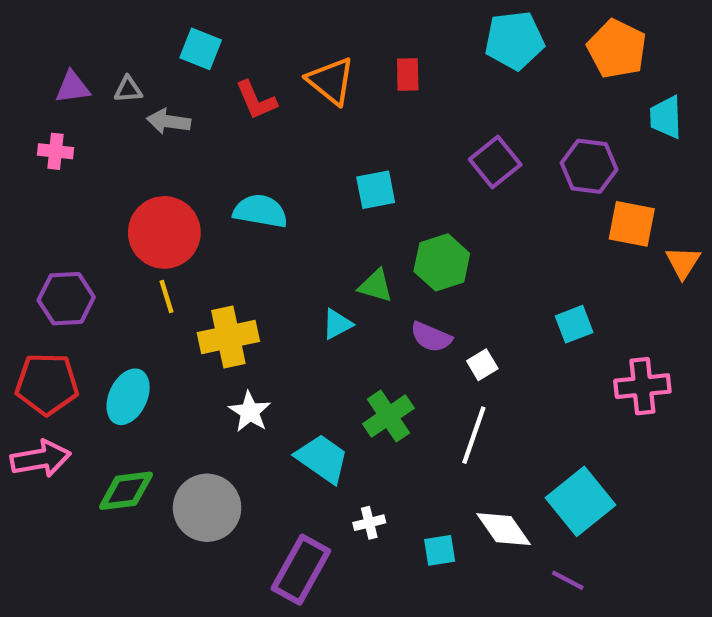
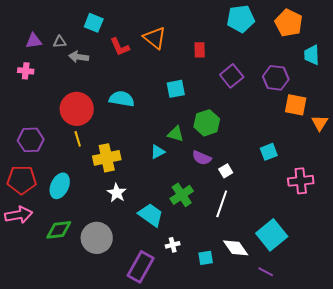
red rectangle: (408, 74) -> (200, 50), moved

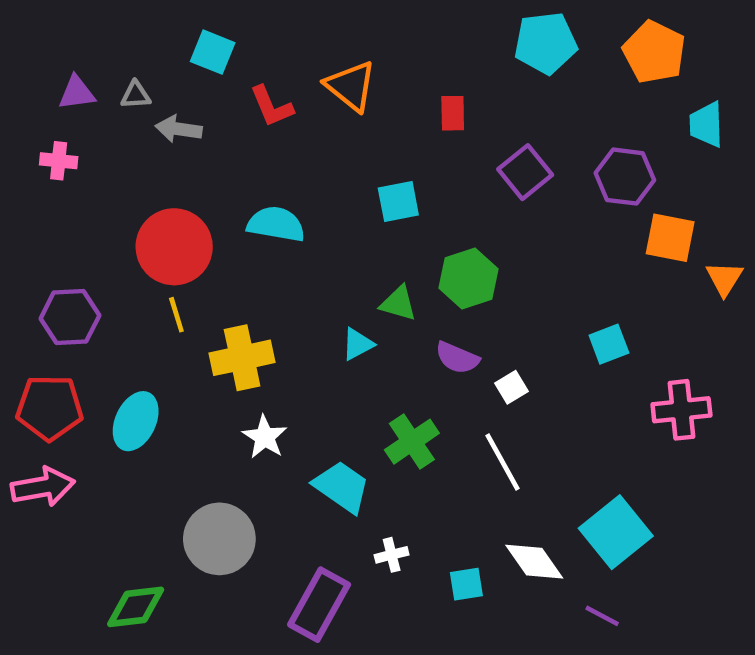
white line: (222, 204) -> (503, 462), turned -48
green diamond: (59, 230) -> (136, 607), moved

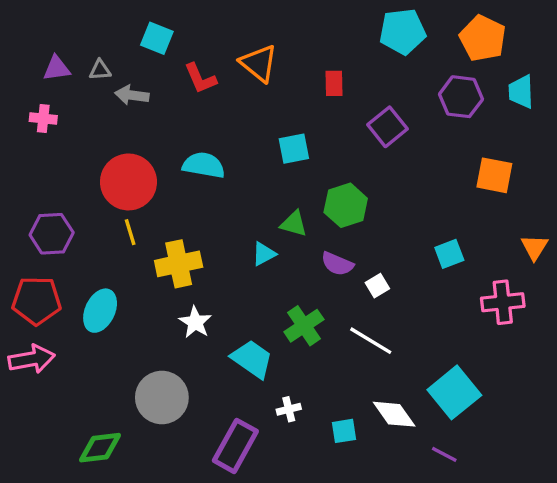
purple hexagon: (625, 177) -> (461, 97), moved
orange triangle: (724, 278) -> (534, 247), moved
white line: (503, 462) -> (371, 341), turned -30

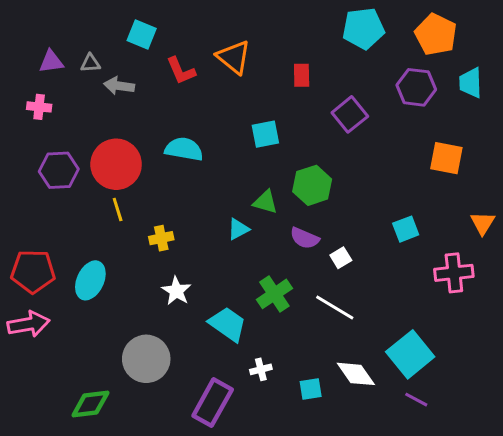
purple hexagon: (52, 234) -> (59, 170), moved
yellow cross: (179, 264) -> (161, 238), size x0.6
purple line: (444, 454) -> (416, 400), moved

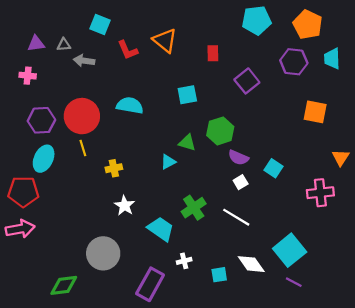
cyan square: (406, 229) -> (274, 168), moved, turned -36
purple semicircle: (305, 238) -> (238, 158), moved
cyan ellipse: (90, 280) -> (44, 159), moved

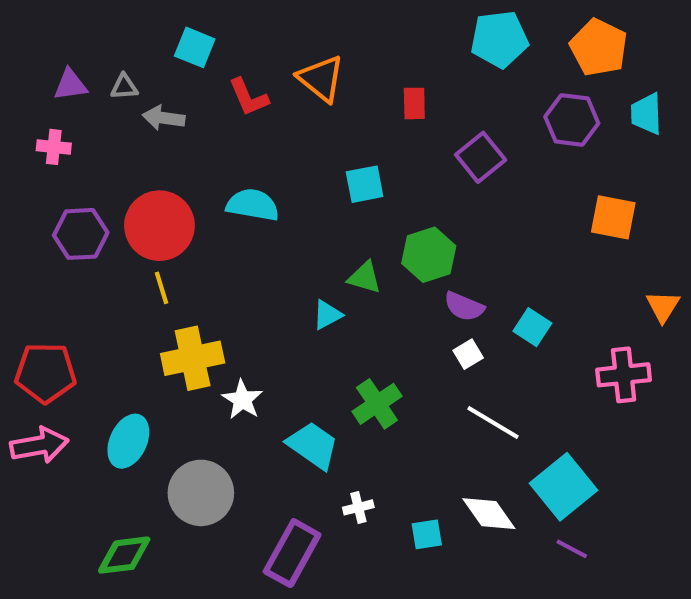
cyan ellipse: (44, 159) -> (128, 441), moved
yellow cross: (114, 168) -> (193, 358), moved, size x1.8
white line: (236, 217) -> (493, 422), moved

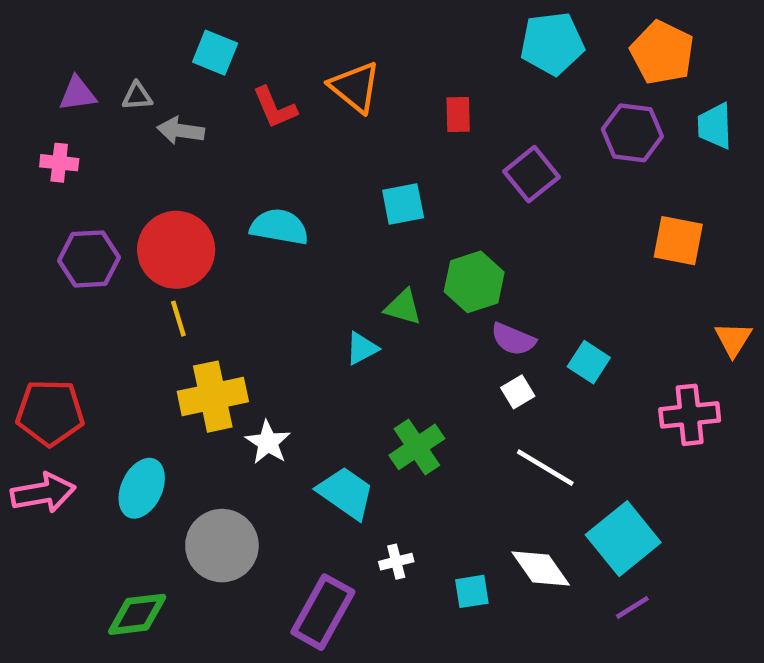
purple line: (572, 549) -> (632, 607), turned -60

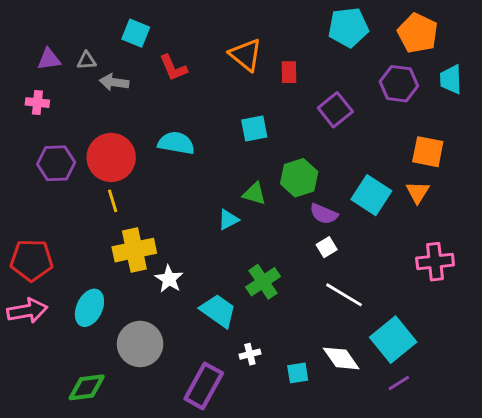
orange triangle: (355, 87) -> (246, 55), moved
orange triangle: (733, 339) -> (418, 192), moved
cyan square: (589, 362) -> (371, 195), moved, size x1.5

